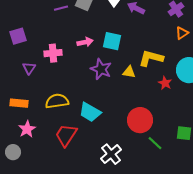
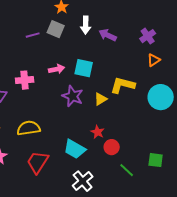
yellow triangle: (129, 72) -> (101, 99), turned -40
red star: (165, 83) -> (98, 132), moved
cyan trapezoid: (90, 112) -> (75, 149), moved
red circle: (140, 120) -> (112, 147), size x0.6

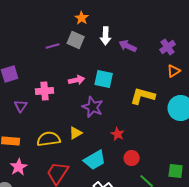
yellow triangle: (101, 99) -> (76, 133), moved
red star: (98, 132) -> (118, 134), moved
cyan trapezoid: (75, 149) -> (95, 160), turned -60

